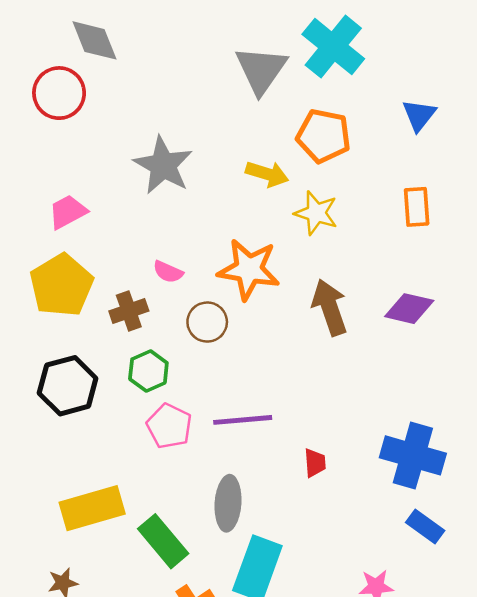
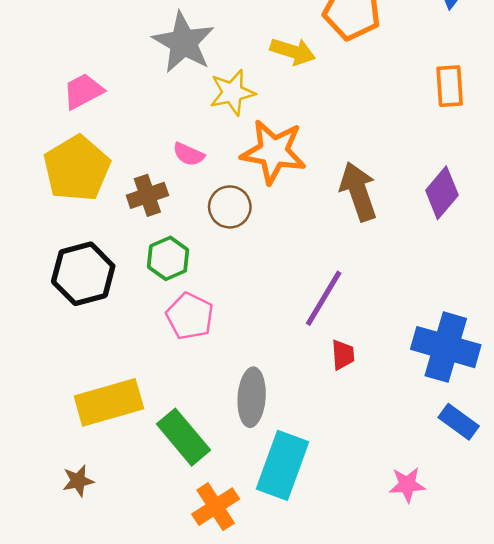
yellow star: (316, 213) -> (232, 93), moved, turned -30
purple diamond: (409, 309) -> (442, 193), turned -63
purple line: (243, 420) -> (324, 298), moved, turned -54

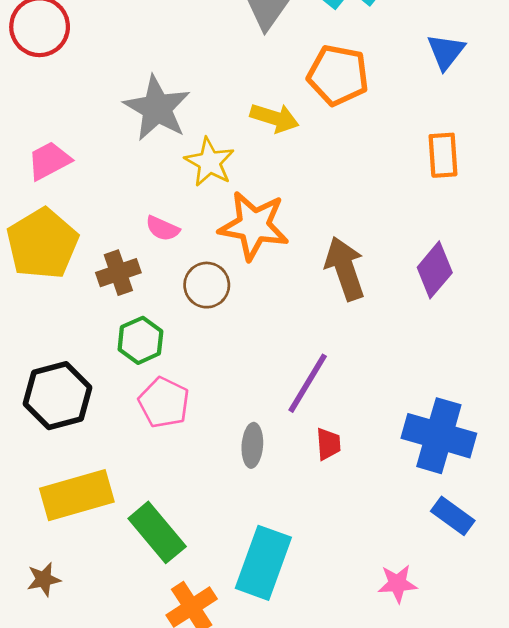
yellow star: (232, 93) -> (210, 162), turned -30
black hexagon: (83, 274) -> (58, 396), moved
gray ellipse: (252, 397) -> (252, 445), moved, size x0.7

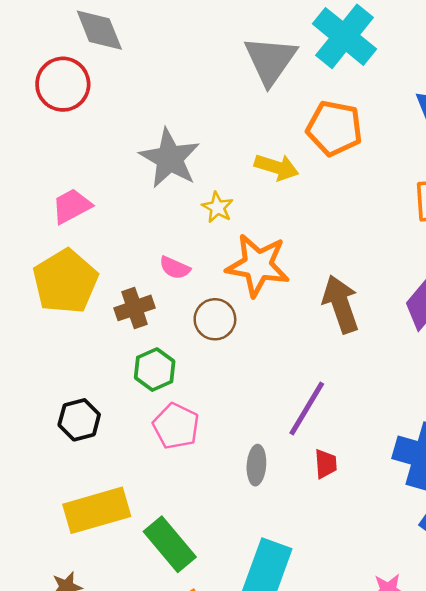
yellow star: (210, 162) -> (217, 207), size x0.7
black hexagon: (58, 396) -> (79, 420), size x0.7

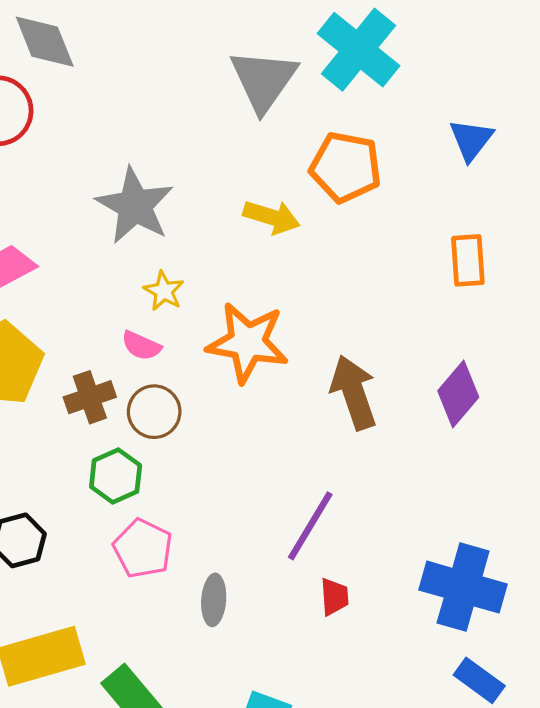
yellow star: (217, 207) -> (164, 291), moved
brown circle: (215, 319) -> (154, 412), moved
gray ellipse: (256, 465) -> (214, 600), moved

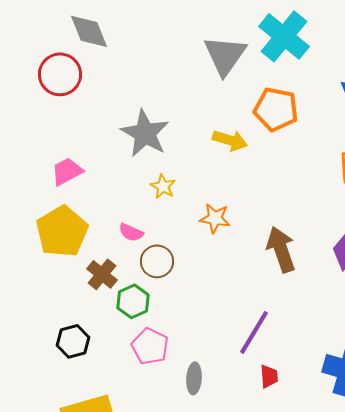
orange star: (247, 342) -> (215, 218), size x0.6
pink semicircle: (141, 346) -> (131, 232), moved
brown cross: (90, 397) -> (102, 274), moved, turned -32

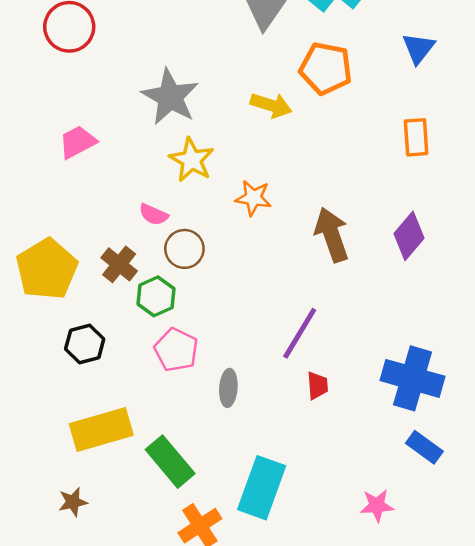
yellow star: (163, 186) -> (192, 160), size x1.5
yellow pentagon: (62, 231) -> (47, 269), moved

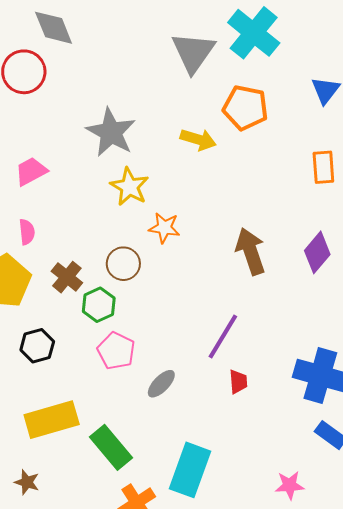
orange star: (253, 198) -> (164, 228), moved
pink semicircle: (154, 214) -> (27, 232), moved, turned -120
gray ellipse: (228, 388) -> (161, 384), turned 40
brown star: (73, 502) -> (27, 482), turned 30

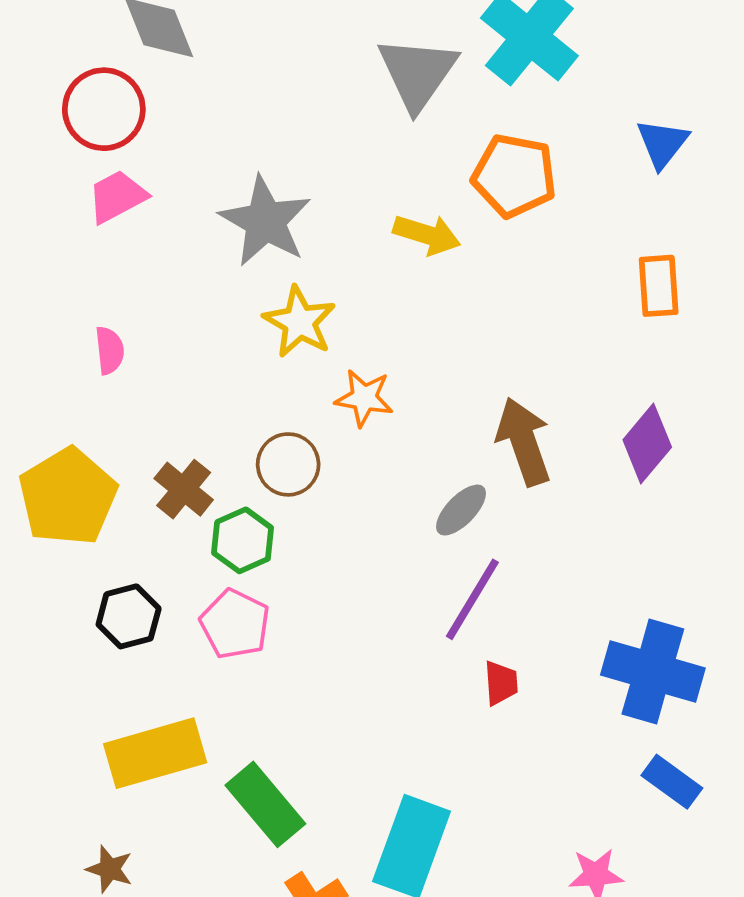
pink trapezoid: (31, 171) -> (117, 197), moved
pink semicircle: (27, 232) -> (110, 350), moved
pink pentagon: (116, 351) -> (235, 624), moved
gray ellipse: (161, 384) -> (461, 510), moved

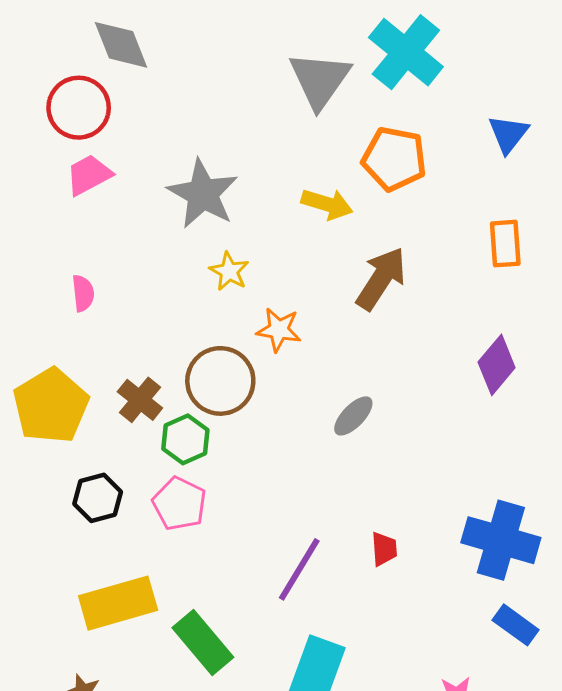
yellow star: (300, 322) -> (229, 271), size x0.7
brown arrow: (524, 442) -> (381, 279), moved, turned 52
brown circle: (288, 464) -> (220, 381), size x1.4
purple line: (472, 599) -> (299, 569), moved

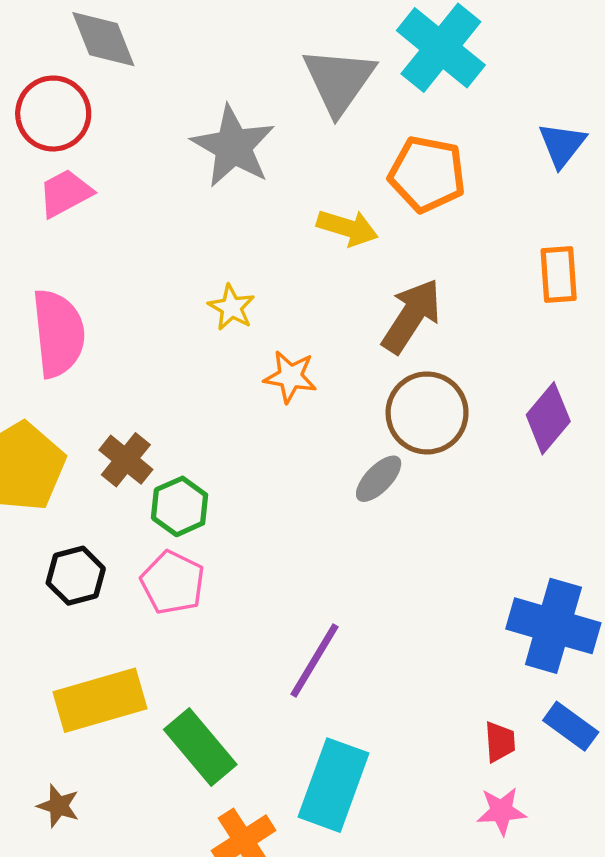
gray star: (203, 194) -> (233, 146), moved
pink semicircle: (83, 293) -> (58, 333), size x2.0
brown circle: (220, 381) -> (427, 413), moved
red trapezoid: (384, 549) -> (500, 742), moved

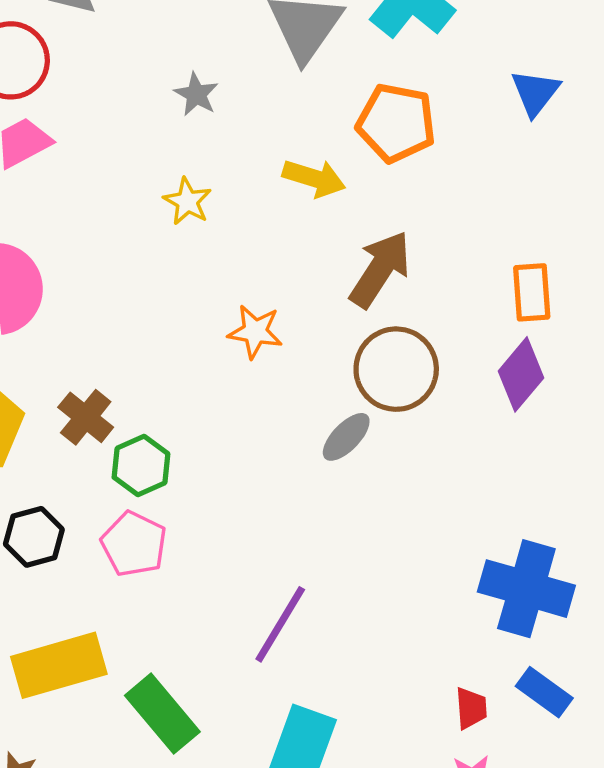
gray star: (233, 146) -> (196, 94), size x0.5
orange rectangle: (559, 274) -> (532, 292), moved
yellow star: (231, 307) -> (187, 201), moved

